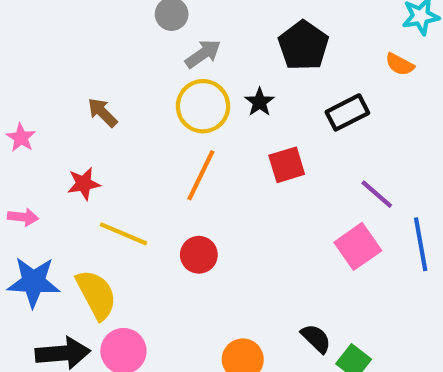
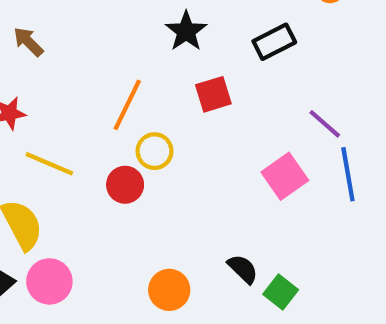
black star: (260, 102) -> (186, 31), size x1.4
yellow circle: (203, 106) -> (155, 151), moved, size x0.7
purple line: (377, 194) -> (325, 124), moved

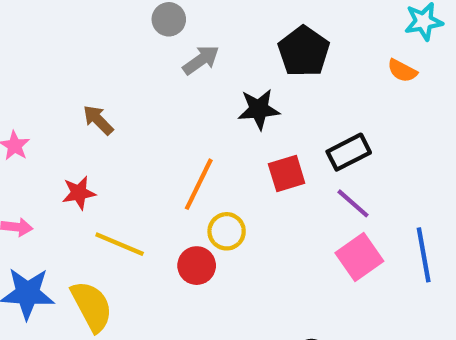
black star: (186, 31) -> (259, 109), turned 30
black rectangle: (274, 42) -> (349, 152), moved
purple line: (325, 124) -> (353, 203), moved

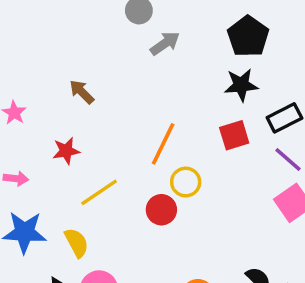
black star: (259, 109) -> (241, 85), moved
yellow line: (120, 244) -> (99, 192), turned -57
yellow semicircle: (92, 306) -> (76, 243), size x0.7

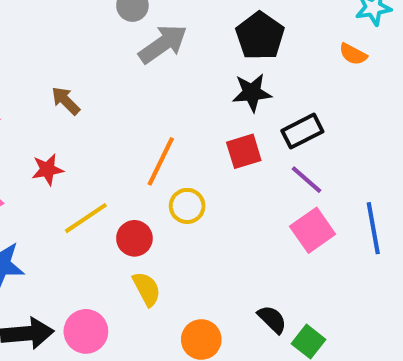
gray arrow: (165, 43) -> (163, 44), size x1.4
red circle: (161, 210) -> (134, 238), moved
yellow semicircle: (76, 243) -> (147, 289), moved

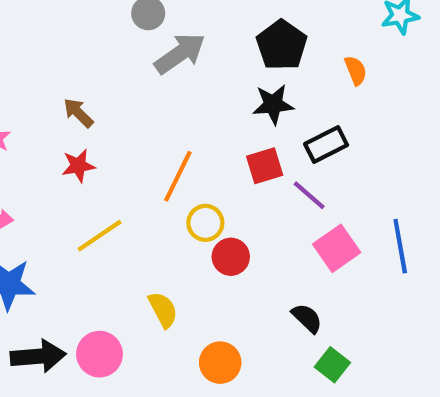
orange semicircle: (353, 54) -> (356, 70), moved, turned -140
red star: (47, 170) -> (78, 166), moved
purple line: (306, 180) -> (309, 195), moved
red circle: (134, 238) -> (231, 257), moved
black semicircle: (272, 319) -> (307, 318), moved

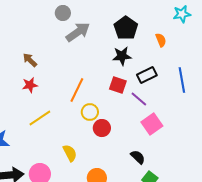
red square: (265, 166) -> (118, 85), turned 36
blue line: (400, 246) -> (182, 80), moved

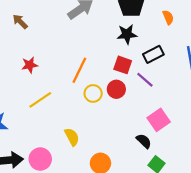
brown arrow: (30, 60) -> (20, 22), moved
pink square: (152, 124) -> (159, 120), moved
red circle: (102, 128) -> (116, 89), moved

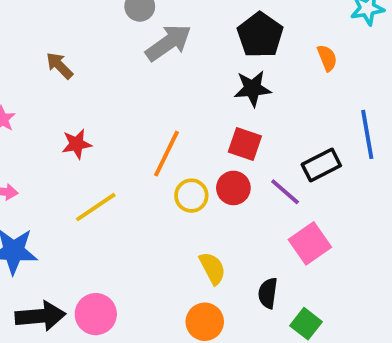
black rectangle: (153, 54) -> (321, 165), moved
purple line: (145, 80) -> (285, 192), moved
yellow semicircle: (72, 137) -> (212, 268), moved
black semicircle: (144, 141) -> (268, 293), moved, turned -126

